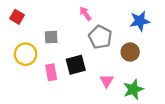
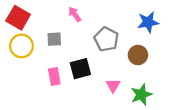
pink arrow: (85, 14) -> (75, 14), moved
red square: (17, 17) -> (18, 18), size x1.5
yellow circle: (26, 54) -> (21, 46), moved

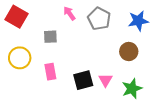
gray pentagon: (106, 39) -> (99, 19), moved
yellow circle: (21, 46) -> (20, 58), moved
black square: (80, 69) -> (83, 80), moved

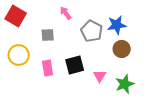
gray pentagon: (99, 19) -> (92, 31), moved
blue star: (138, 21) -> (117, 25), moved
black square: (83, 80) -> (75, 65), moved

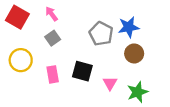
pink arrow: (66, 13) -> (52, 14), moved
gray square: (48, 35) -> (53, 38), turned -32
black square: (75, 65) -> (82, 71), turned 30

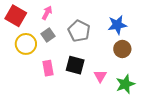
pink arrow: (52, 14) -> (47, 13), turned 64
gray pentagon: (101, 34) -> (79, 31), moved
yellow circle: (21, 60) -> (26, 44), moved

